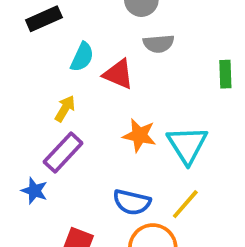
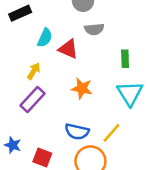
green rectangle: (225, 74) -> (125, 59), moved
cyan triangle: (187, 145) -> (130, 93), moved
blue star: (34, 191) -> (13, 145), moved

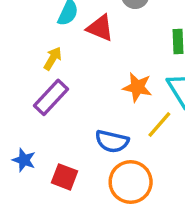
orange star: (82, 88) -> (137, 87), moved
yellow line: (111, 133) -> (159, 124), moved

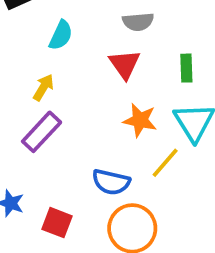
red triangle: (100, 28) -> (125, 64), moved, turned 32

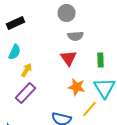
cyan semicircle: (61, 35) -> (14, 52), moved

